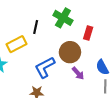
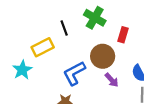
black line: (36, 27) -> (64, 28), turned -32

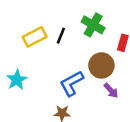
black line: (64, 28) -> (61, 36), turned 42
yellow rectangle: (43, 47) -> (35, 37), moved

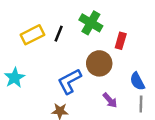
purple arrow: (111, 91) -> (110, 100), moved

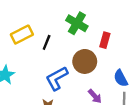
black line: (59, 34) -> (47, 42), moved

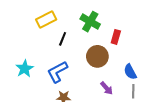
yellow rectangle: (22, 35) -> (46, 19), moved
blue L-shape: (57, 78) -> (57, 72), moved

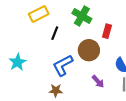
blue L-shape: (57, 72) -> (63, 65), moved

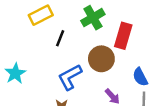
green cross: (82, 16) -> (93, 18), turned 30
red rectangle: (107, 31) -> (123, 36), size x1.5

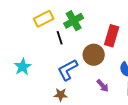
green cross: (93, 18) -> (74, 21), moved
black line: (60, 38) -> (60, 38), turned -40

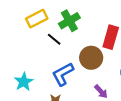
black line: (60, 38) -> (54, 39), turned -32
cyan star: (23, 67) -> (24, 82), moved

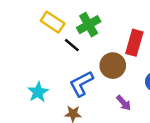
yellow rectangle: (37, 19) -> (53, 22), turned 60

